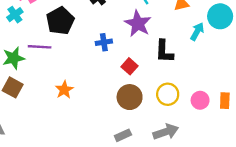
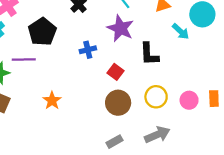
cyan arrow: (197, 31) -> (181, 31), turned 108

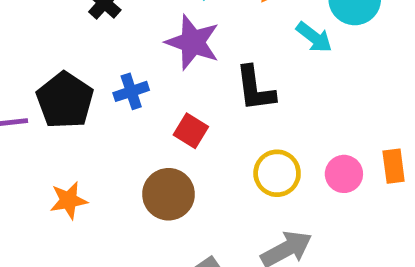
black pentagon: (42, 32) -> (65, 100), moved
orange star: (52, 101) -> (69, 200), turned 30
brown circle: (118, 103) -> (169, 194), moved

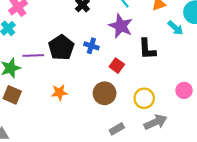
blue cross: (131, 91) -> (91, 46), turned 32
yellow circle: (277, 173) -> (144, 98), moved

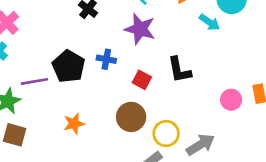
black L-shape: (147, 49) -> (179, 70), moved
yellow circle: (144, 98) -> (166, 134), moved

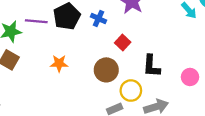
black L-shape: (179, 70) -> (151, 66), moved

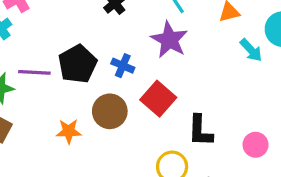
red square: (123, 42) -> (158, 99), size x1.5
brown circle: (106, 70) -> (110, 111), moved

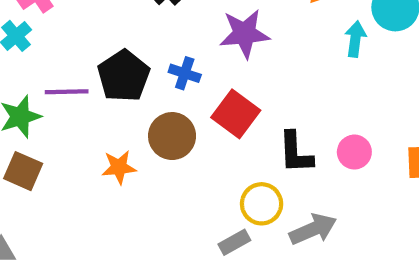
purple star: (169, 40) -> (245, 34), turned -30
cyan arrow: (251, 50) -> (355, 39), turned -125
pink circle: (256, 145) -> (354, 152), moved

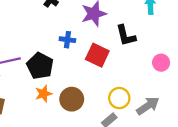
black pentagon: (124, 76) -> (40, 66), moved
brown circle: (172, 136) -> (72, 99), moved
black L-shape: (296, 153) -> (126, 36), moved

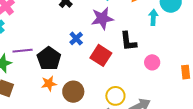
blue cross: (67, 40) -> (76, 38), turned 32
pink circle: (161, 63) -> (152, 62), moved

